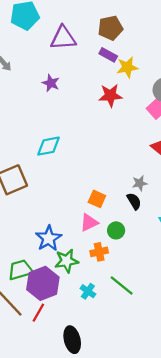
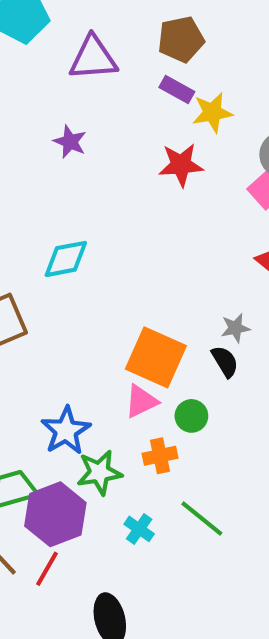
orange square: (97, 199) -> (156, 357), size x1.8

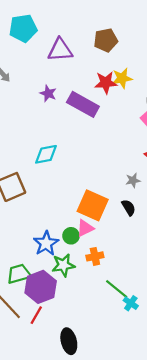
purple rectangle: (177, 89) -> (83, 104), moved, size x1.8
red star: (181, 165) -> (106, 83), moved
gray star: (235, 328) -> (133, 180), moved
green circle: (191, 416) -> (71, 236), moved
cyan cross: (139, 529) -> (131, 303), moved

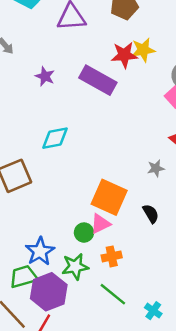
purple star: (48, 93) -> (45, 76), moved
black semicircle: (129, 208) -> (151, 214), moved
blue star: (46, 243) -> (40, 251), moved
green line: (117, 289) -> (113, 294), moved

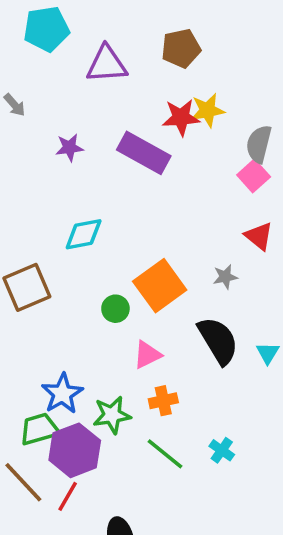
purple star: (45, 76) -> (69, 148), turned -30
orange square: (109, 197) -> (160, 286), moved, turned 30
black semicircle: (151, 214) -> (218, 341), size x1.8
green circle: (84, 233) -> (115, 309), moved
cyan cross: (153, 311) -> (222, 450), moved

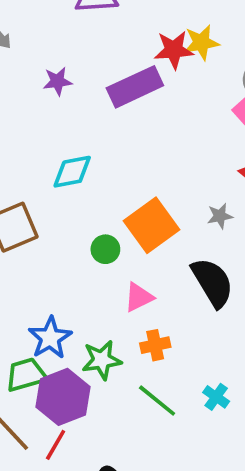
purple rectangle: (144, 153) -> (135, 87), turned -54

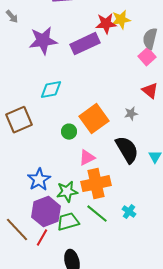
purple star: (57, 81) -> (43, 41), size x1.8
orange cross: (155, 345) -> (96, 184), size x1.8
green trapezoid: (26, 375) -> (68, 222), moved

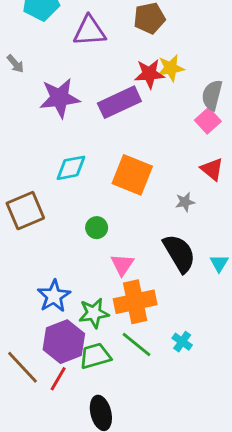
orange square: (94, 119) -> (132, 175), moved, turned -32
pink triangle: (87, 158) -> (122, 265), turned -30

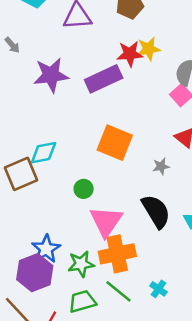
cyan diamond: (71, 168) -> (44, 153), moved
pink triangle: (122, 265) -> (106, 221), size x1.6
purple hexagon: (64, 342) -> (35, 273), moved

